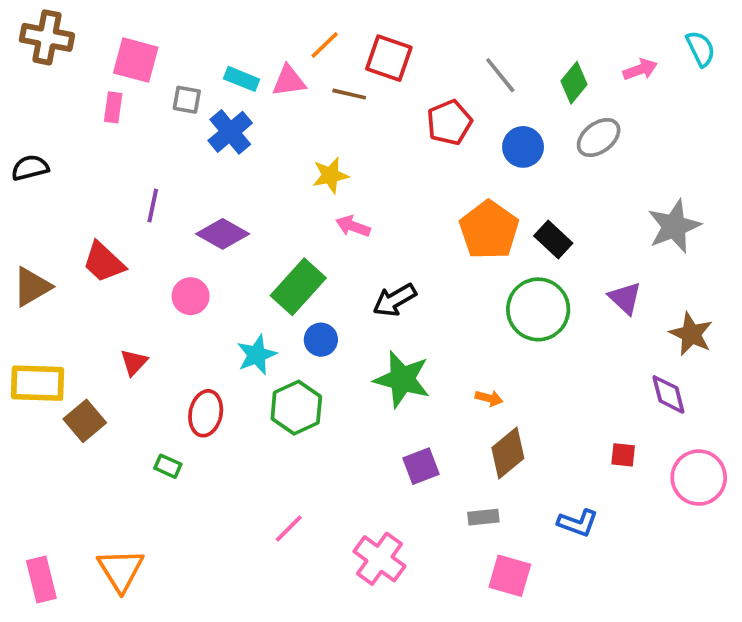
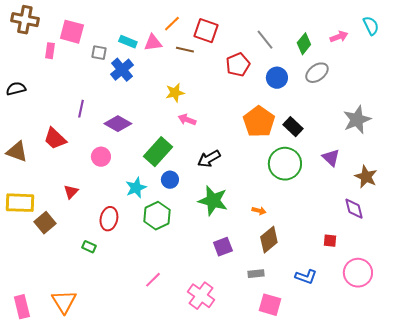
pink rectangle: (113, 107) -> (50, 51), moved
brown triangle: (32, 287) -> (17, 152), turned 50
pink circle: (699, 478) -> (358, 273), moved

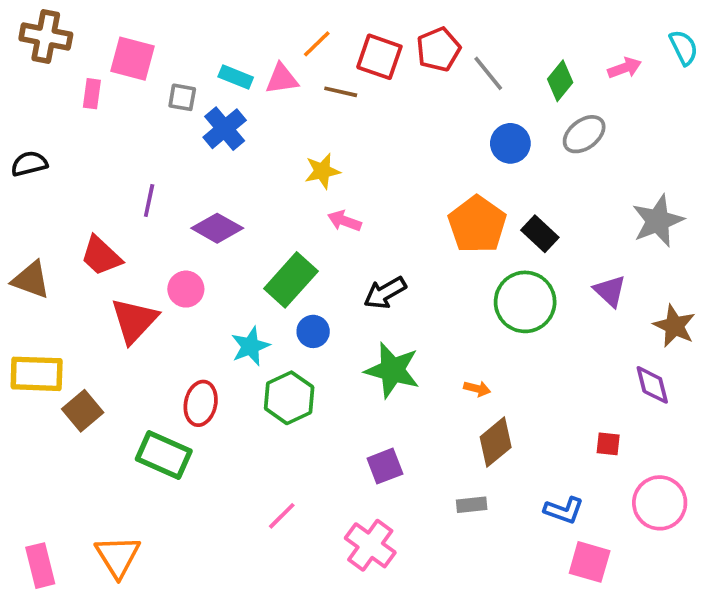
red pentagon: (238, 65) -> (438, 49), moved
red triangle: (71, 192) -> (134, 320), moved, size x1.8
green rectangle: (89, 247) -> (164, 455), size x2.0
purple square: (223, 247) -> (385, 466), moved
pink square: (270, 305) -> (590, 562), moved

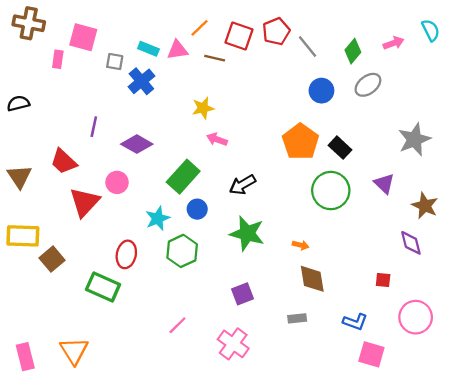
brown triangle: (31, 280) -> (19, 177), turned 36
brown diamond: (496, 442) -> (312, 279), turned -60

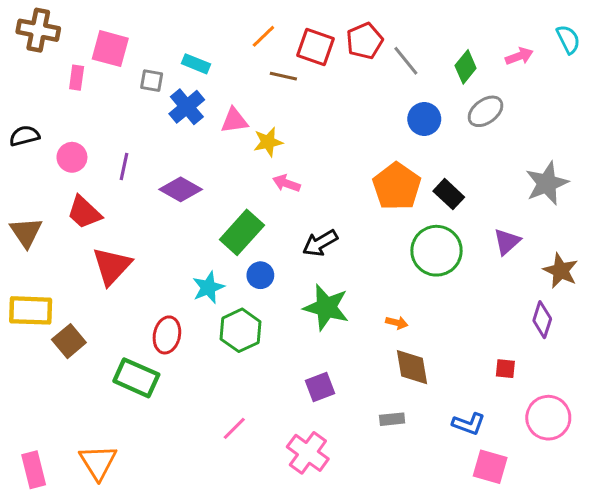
pink triangle: (177, 50) -> (234, 121), moved
pink circle: (117, 182) -> (72, 157), moved
purple triangle: (384, 184) -> (507, 242), turned 35
purple diamond: (411, 243) -> (542, 320), turned 32

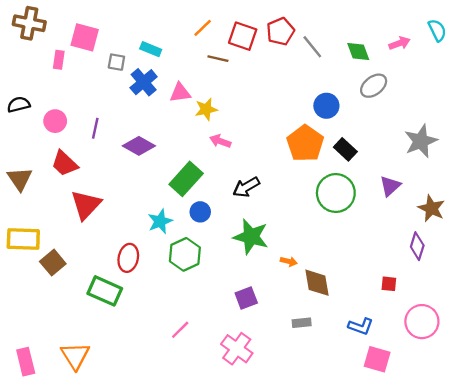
green diamond: (466, 67) -> (358, 51), turned -60
blue circle: (424, 119) -> (326, 106), moved
orange arrow: (397, 323) -> (289, 261), moved

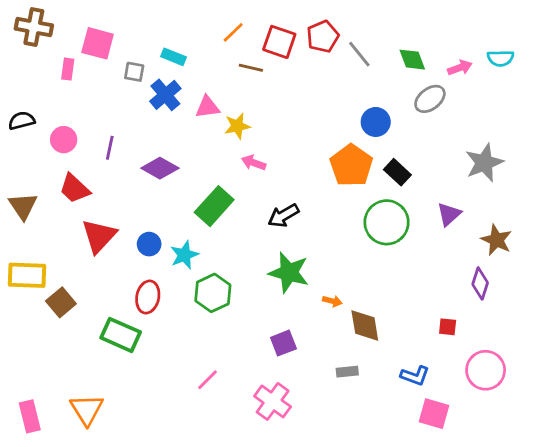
cyan semicircle: (437, 30) -> (500, 58), moved, turned 115
pink arrow: (400, 43) -> (460, 68), moved
blue circle: (200, 212) -> (149, 244), moved

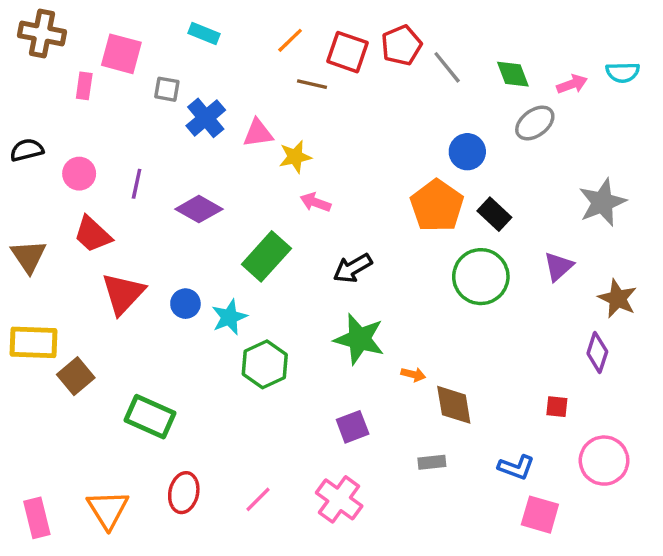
cyan rectangle: (174, 57) -> (204, 34), moved
red ellipse: (148, 297) -> (184, 493), moved
pink line: (207, 380) -> (258, 499), moved

